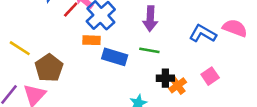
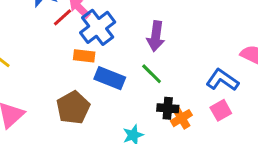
blue L-shape: (203, 34) -> (222, 80), moved
green line: (149, 50) -> (152, 74), turned 30
brown pentagon: (49, 68) -> (73, 108), moved

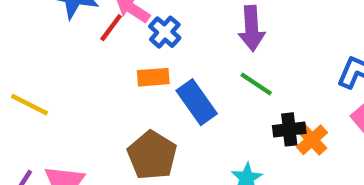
blue cross: (98, 27) -> (165, 32), size x0.6
blue rectangle: (110, 78) -> (197, 102), turned 44

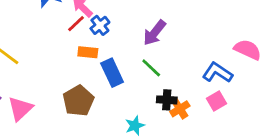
red line: (111, 28) -> (76, 24), moved
purple arrow: (252, 28) -> (154, 33), turned 32

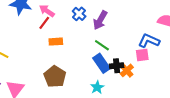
blue cross: (100, 25) -> (79, 14), moved
blue rectangle: (112, 73) -> (101, 63), moved
pink square: (216, 101) -> (142, 55), moved, turned 32

